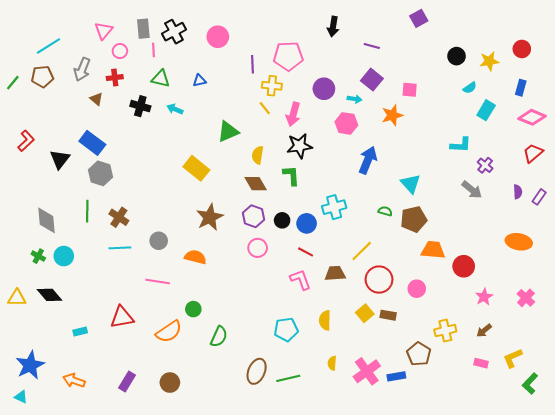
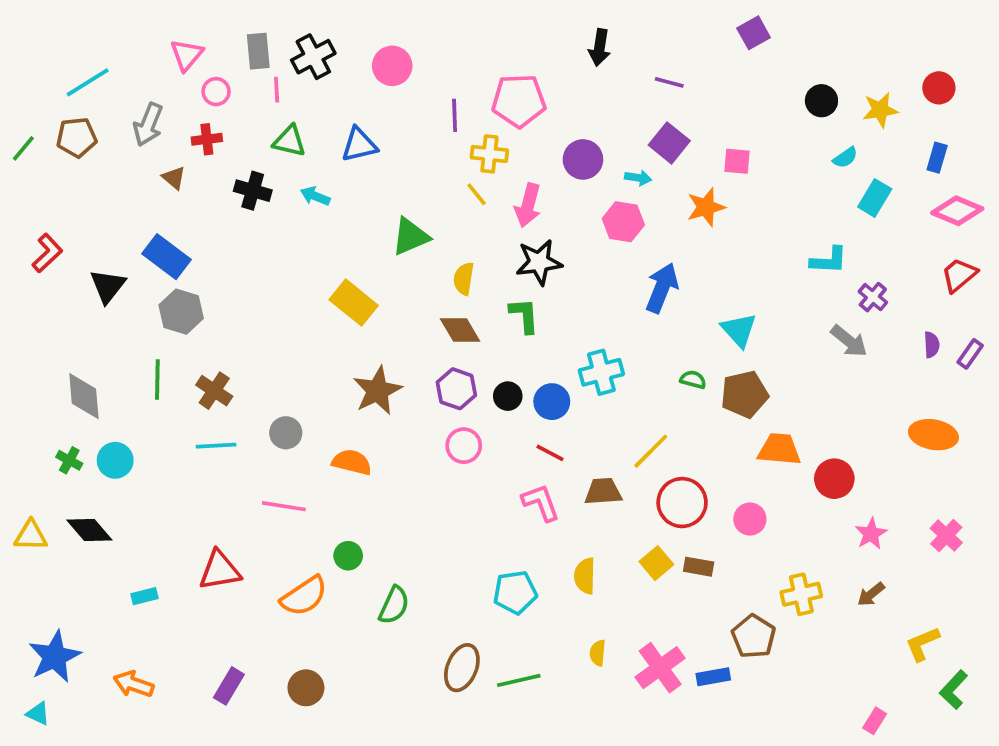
blue triangle: (199, 81) -> (359, 145), size x1.5
pink rectangle: (481, 363) -> (875, 721), moved, turned -72

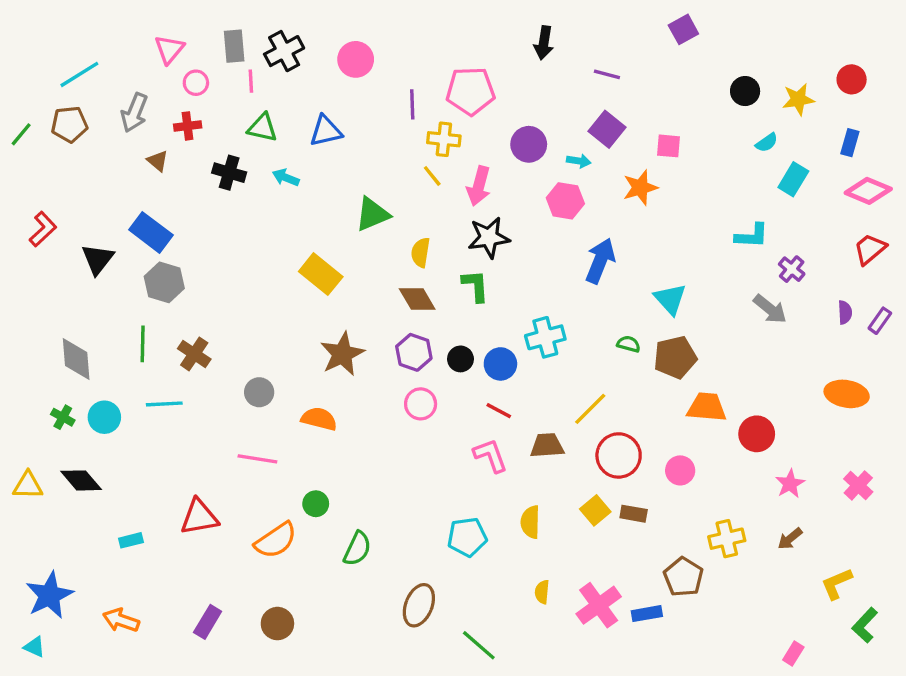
cyan line: (216, 446) -> (164, 404), moved
green line: (519, 680) -> (479, 645), moved, turned 54

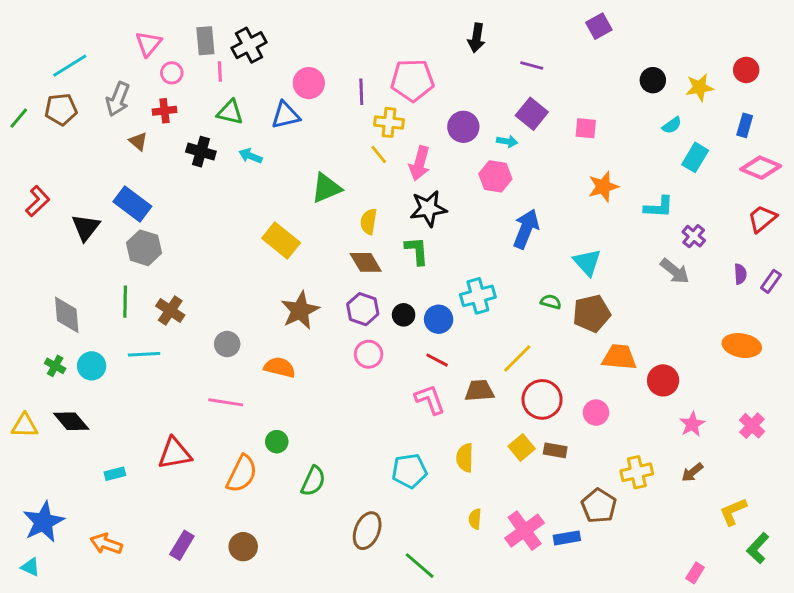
pink circle: (356, 59) -> (309, 83), moved
orange star: (640, 188) -> (603, 187), moved
orange semicircle: (276, 540) -> (242, 474), turned -30

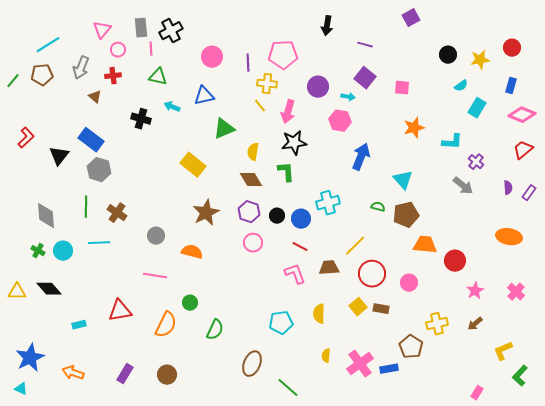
blue triangle: (285, 115) -> (204, 96), moved
black cross: (201, 152) -> (141, 119), moved

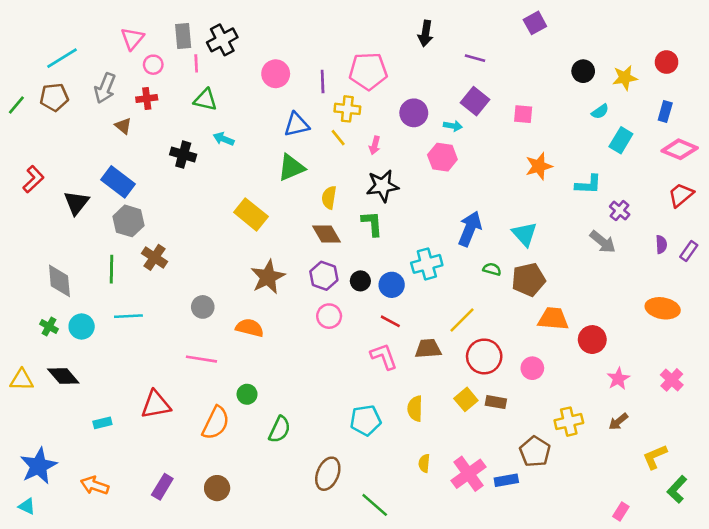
blue triangle: (204, 96) -> (297, 125), moved
pink arrow: (288, 112) -> (375, 145), size x0.6
blue arrow: (361, 157) -> (470, 229), moved
brown cross: (117, 213) -> (155, 257), moved

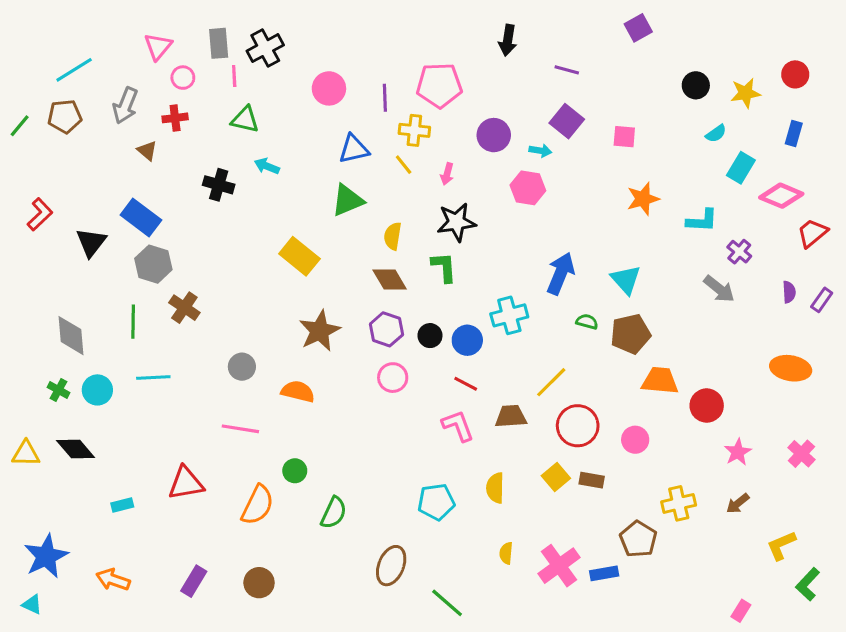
pink diamond: (680, 149) -> (781, 196), moved

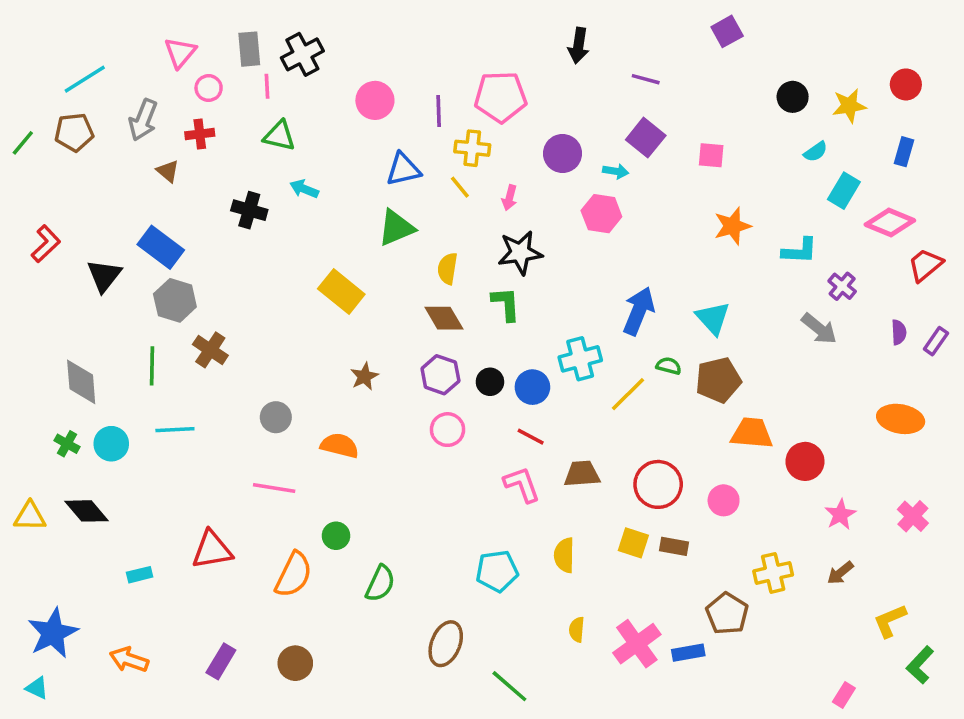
brown star: (320, 331) -> (364, 376), size x0.6
yellow line: (551, 382) -> (628, 394), moved
yellow square: (556, 477) -> (633, 543), turned -32

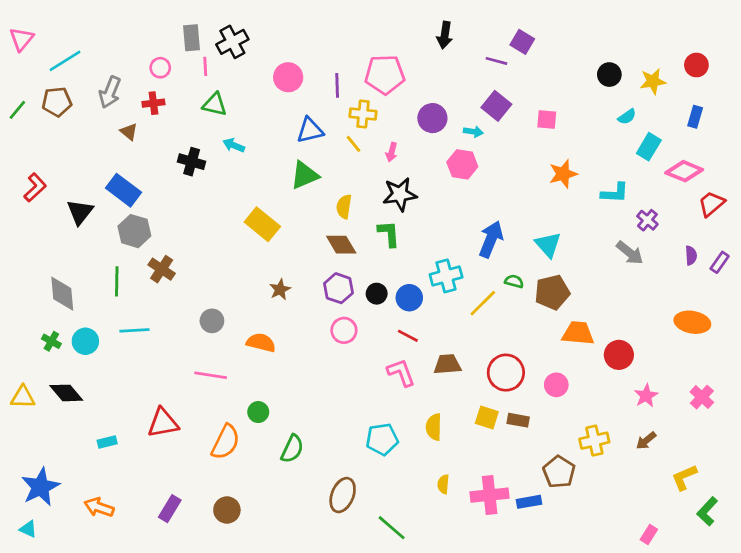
purple square: (727, 31) -> (522, 42), moved, turned -30
pink triangle: (180, 53) -> (21, 39), moved
pink cross: (637, 644) -> (490, 495), turned 30

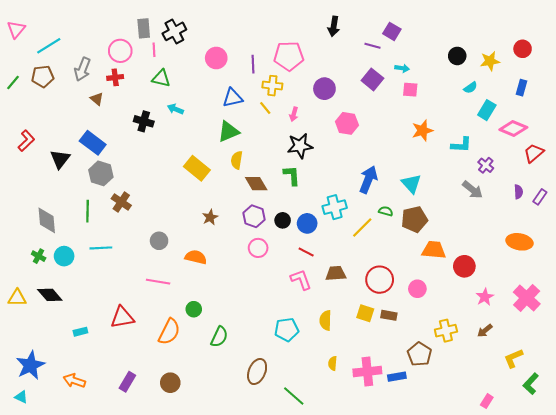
pink circle: (160, 68) -> (120, 51), size x1.5
cyan arrow: (473, 132) -> (402, 68), moved
yellow semicircle: (344, 207) -> (237, 160), moved
pink cross: (702, 397) -> (527, 298), size x1.5

